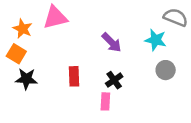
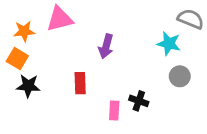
orange star: (23, 29) -> (24, 31), turned -30
purple arrow: (112, 42) -> (106, 46), moved, turned 60
black cross: (114, 80) -> (139, 101), moved, turned -36

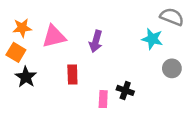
pink triangle: (60, 19) -> (54, 36), moved
gray circle: (180, 76) -> (172, 68), moved
black star: (28, 86) -> (26, 77), turned 30

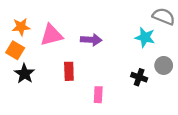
purple arrow: (96, 41) -> (91, 40), turned -102
black cross: (125, 90) -> (139, 77), moved

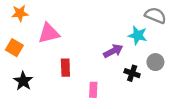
orange star: (21, 27) -> (20, 13), moved
purple arrow: (91, 40) -> (113, 51), moved, turned -30
black star: (25, 74) -> (23, 81), moved

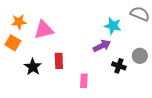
orange star: (20, 13) -> (19, 22), moved
cyan star: (138, 35) -> (113, 26), moved
black star: (23, 81) -> (33, 67), moved

